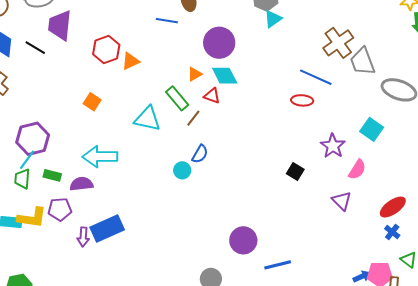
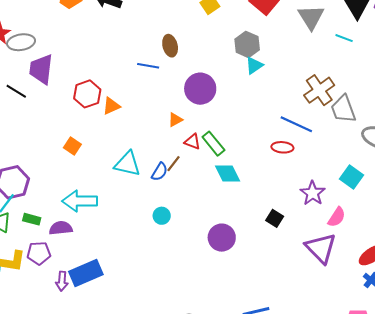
cyan diamond: (225, 76) -> (228, 174), moved
green rectangle: (177, 98) -> (213, 144), moved
blue semicircle: (200, 154) -> (160, 172), moved
purple triangle: (342, 201) -> (321, 248), size x1.6
purple circle: (243, 240) -> (222, 238), moved

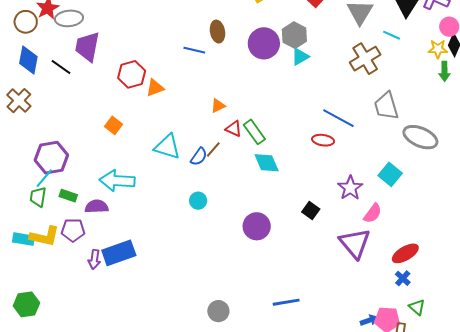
purple circle: (200, 89) -> (264, 43), moved
brown cross: (319, 90) -> (365, 59), moved

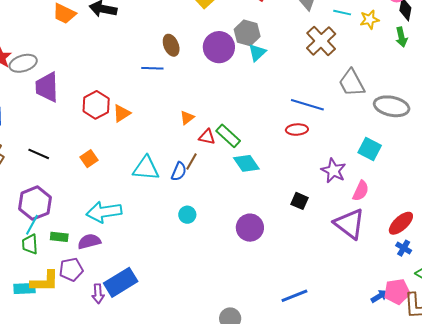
yellow star: (438, 49) -> (369, 20), moved
black line: (61, 67) -> (39, 154), moved
orange square: (114, 125) -> (89, 159), turned 30

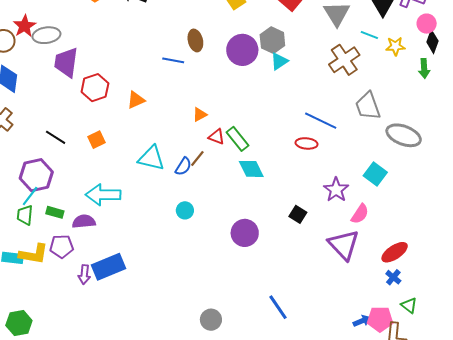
red hexagon: (96, 105) -> (95, 88), moved
black line: (39, 154) -> (56, 137), moved
blue line: (294, 296) -> (278, 307), turned 68

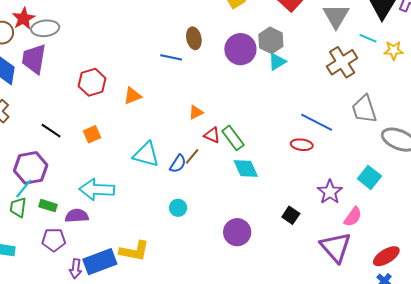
purple trapezoid: (66, 62) -> (34, 59), moved
yellow L-shape: (34, 254) -> (134, 251), moved

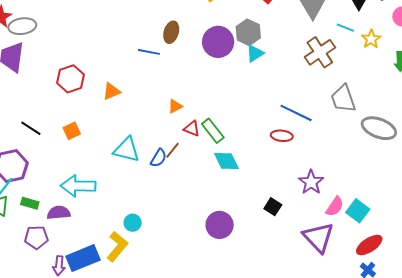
brown ellipse: (194, 38) -> (171, 32), turned 30
yellow star: (394, 50) -> (371, 39), turned -30
cyan square: (369, 177) -> (358, 211), moved
cyan circle: (178, 208) -> (133, 223), moved
yellow L-shape: (134, 251) -> (117, 247), turned -60

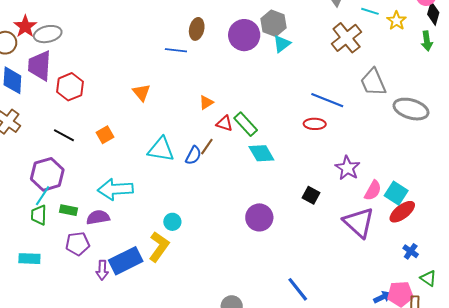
red hexagon: (71, 79) -> (70, 87), moved
orange triangle: (111, 91) -> (141, 92), turned -42
red ellipse: (369, 245) -> (402, 212), moved

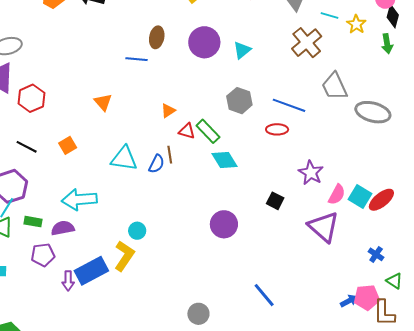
gray hexagon: (273, 23) -> (239, 101), moved
brown line: (207, 147) -> (170, 155), turned -42
red ellipse: (402, 212) -> (381, 200), moved

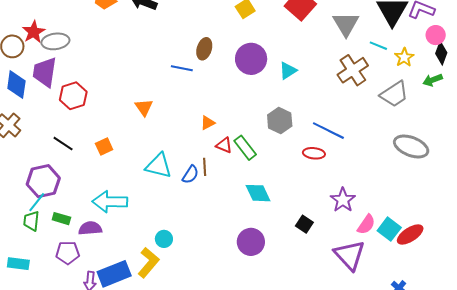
green arrow: (387, 44) -> (433, 80), turned 72
gray trapezoid: (335, 86) -> (394, 94), moved, turned -104
cyan diamond: (224, 160) -> (258, 193), moved

